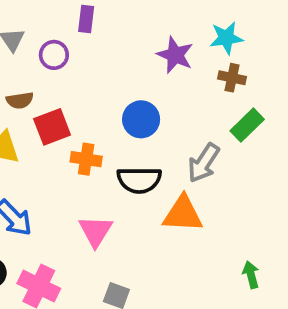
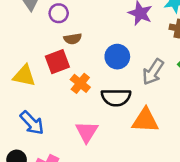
brown semicircle: (20, 100) -> (73, 39), moved
orange cross: (86, 159) -> (80, 83), turned 30
gray arrow: (204, 163) -> (153, 72), moved

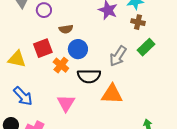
brown semicircle: (73, 39) -> (66, 29), moved
blue circle: (117, 57) -> (78, 49), moved

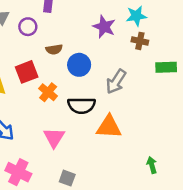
green rectangle: (146, 47) -> (166, 67), moved, turned 42
blue circle: (78, 49) -> (79, 65), moved

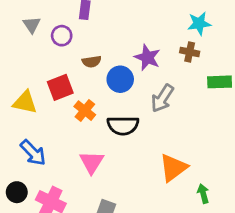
cyan star: (136, 16) -> (199, 23), moved
purple star: (104, 27) -> (147, 57), moved
orange triangle: (109, 127) -> (173, 168), moved, turned -40

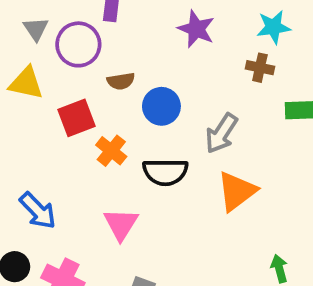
purple circle: (62, 36) -> (78, 44), size x1.5
purple star: (147, 57) -> (196, 29), moved
yellow triangle: (25, 102) -> (26, 83), moved
orange triangle: (173, 168) -> (237, 191), moved

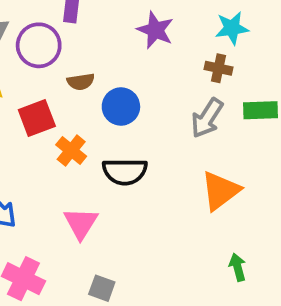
gray arrow: (221, 133) -> (207, 118), moved
orange triangle: (237, 191) -> (220, 191), moved

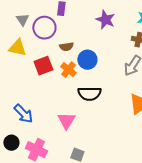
orange cross: (71, 150) -> (68, 70), moved

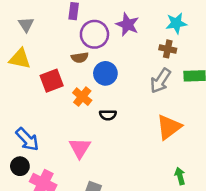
purple circle: (44, 28) -> (94, 34), moved
orange cross: (68, 70) -> (82, 97), moved
black semicircle: (89, 94) -> (108, 115), size x0.6
black circle: (11, 143) -> (20, 166), moved

